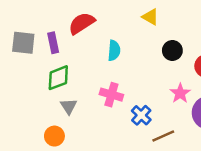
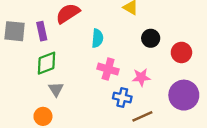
pink star: (180, 93) -> (141, 77), moved, turned 30
pink cross: (111, 95) -> (108, 69), moved
blue cross: (141, 115) -> (122, 97), turned -30

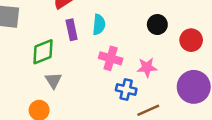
purple rectangle: (42, 31) -> (72, 30), moved

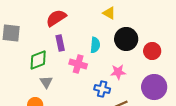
cyan semicircle: (99, 25) -> (95, 45), moved
black circle: (157, 25) -> (126, 39), size x1.5
pink cross: (111, 58) -> (78, 64), moved

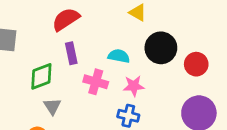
cyan semicircle: (95, 45) -> (119, 56), turned -84
pink star: (118, 72) -> (134, 86), moved

